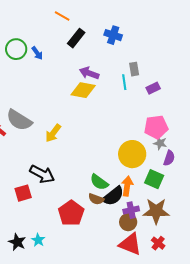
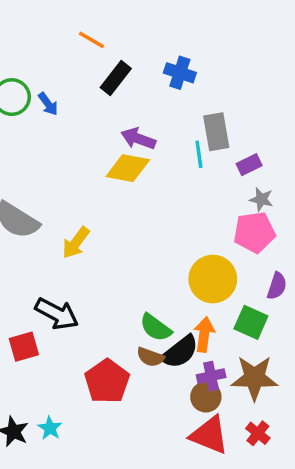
gray rectangle: (134, 69) -> (216, 132), size x1.5
gray star: (160, 143) -> (261, 199), moved

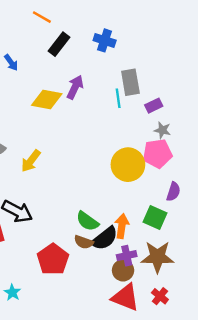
purple arrow: (138, 139) -> (75, 87), turned 95
yellow diamond: (128, 168) -> (47, 99), moved
yellow circle: (213, 279) -> (128, 165), moved

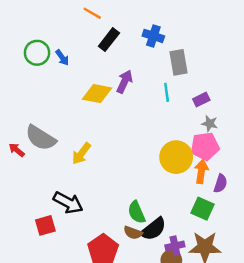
gray rectangle: (130, 82) -> (179, 62), moved
green semicircle: (87, 221) -> (137, 212), turned 30
orange arrow: (122, 226) -> (201, 171), moved

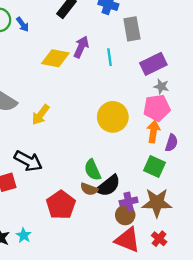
cyan line: (167, 92) -> (109, 57), moved
purple rectangle: (201, 100) -> (153, 64), size x1.6
yellow circle: (176, 157) -> (113, 117), moved

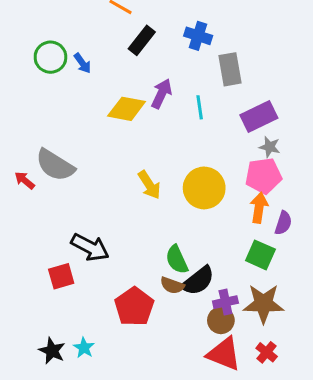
yellow arrow: (41, 115) -> (149, 185), moved, turned -70

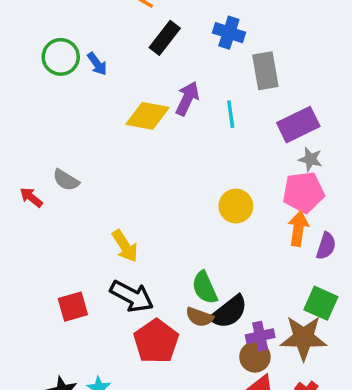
gray semicircle: (55, 165) -> (66, 180), size x0.6
yellow arrow: (149, 185) -> (125, 246), moved
yellow circle: (204, 188) -> (236, 206), size x0.7
black arrow: (90, 247) -> (132, 296), moved
green square: (260, 255) -> (321, 303), moved

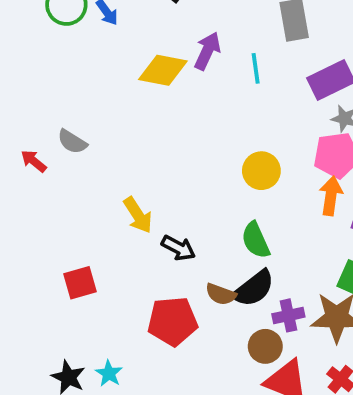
green semicircle: (205, 288) -> (256, 240), moved
black arrow: (132, 296) -> (178, 248), moved, size x0.7
red pentagon: (156, 341) -> (173, 321), turned 30
brown circle: (255, 357) -> (265, 346), moved

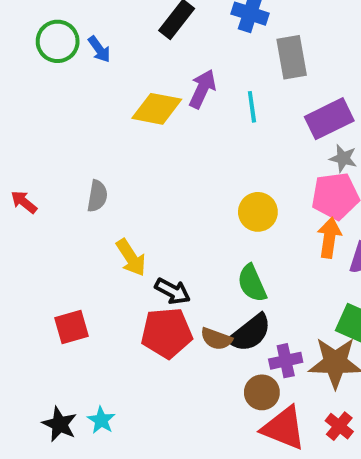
gray semicircle: (72, 142) -> (97, 196), moved, turned -112
red pentagon: (173, 321) -> (167, 333), moved

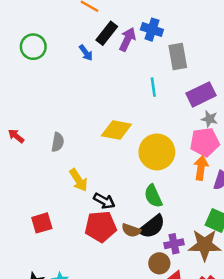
blue arrow: (99, 49) -> (86, 53), moved
purple arrow: (202, 89) -> (127, 39), moved
yellow diamond: (157, 109) -> (116, 130), moved
red arrow: (24, 202) -> (16, 136), moved
yellow circle: (258, 212) -> (157, 152), size x1.5

